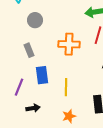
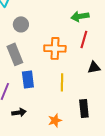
gray rectangle: (29, 50) -> (15, 54), size x1.5
yellow line: (66, 87) -> (62, 82), moved

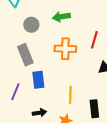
green arrow: (80, 16) -> (61, 17), moved
yellow line: (62, 82) -> (70, 95), moved
black arrow: (19, 112) -> (39, 113), moved

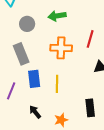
yellow line: (70, 95) -> (57, 84), moved
black arrow: (39, 113) -> (35, 112), turned -120

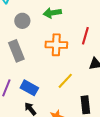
blue rectangle: (34, 79) -> (29, 88), moved, turned -54
yellow line: (57, 84) -> (65, 81), moved, turned 42

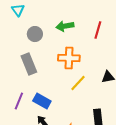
red line: (85, 36) -> (98, 30), moved
yellow line: (65, 81) -> (78, 83), moved

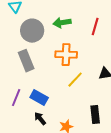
gray circle: (35, 34) -> (32, 31), size x1.5

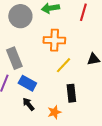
gray rectangle: (26, 61) -> (14, 58), moved
black rectangle: (95, 115) -> (71, 93), moved

